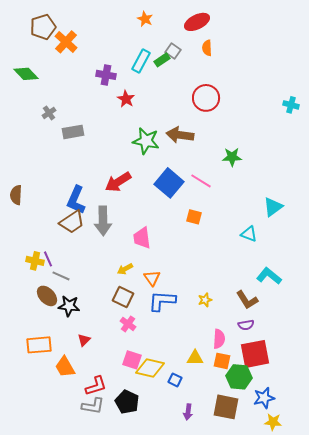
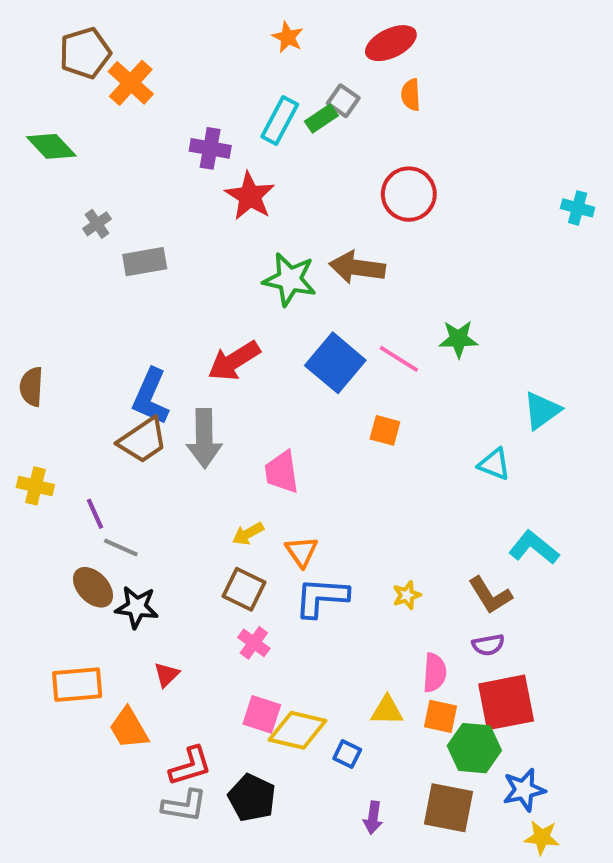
red star: (126, 99) -> (250, 196), size x1.4
green star: (232, 157) -> (458, 339), moved
yellow cross: (35, 261) -> (35, 486), moved

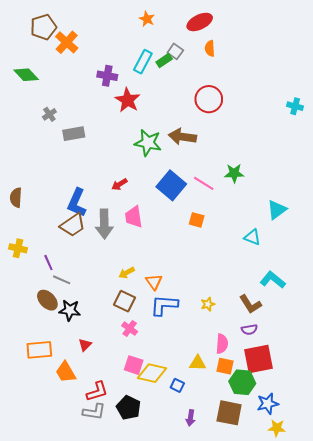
red arrow: (234, 361) -> (119, 184), size x0.6
pink trapezoid: (282, 472) -> (134, 217), moved

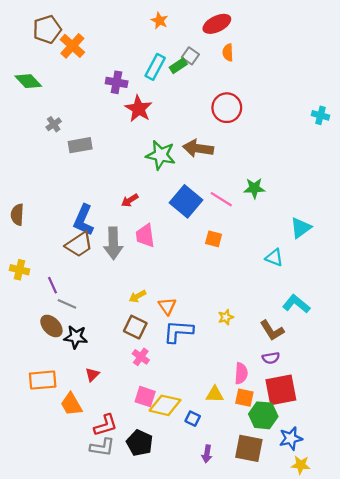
yellow star: (208, 304) -> (226, 317), moved

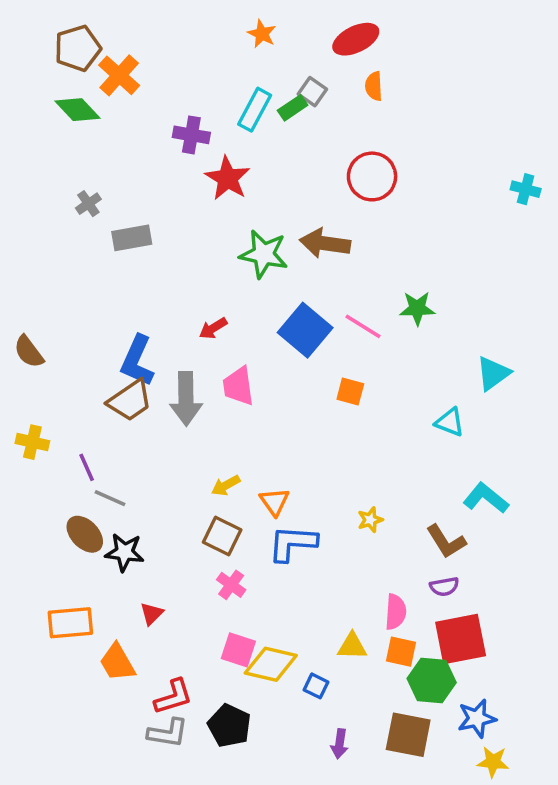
green diamond: (28, 81) -> (78, 110), moved
brown semicircle: (17, 215) -> (29, 352), turned -40

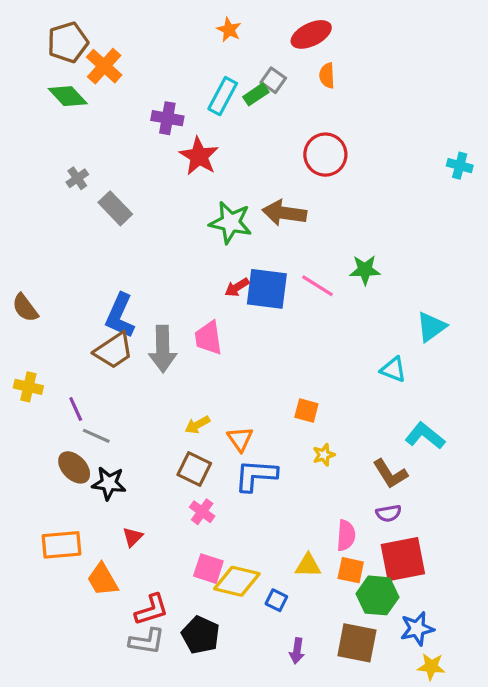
gray rectangle: (132, 238) -> (115, 208), turned 56
red arrow: (213, 328) -> (237, 287), moved
blue square: (305, 330) -> (267, 289), turned -33
orange square: (350, 391) -> (306, 411), moved

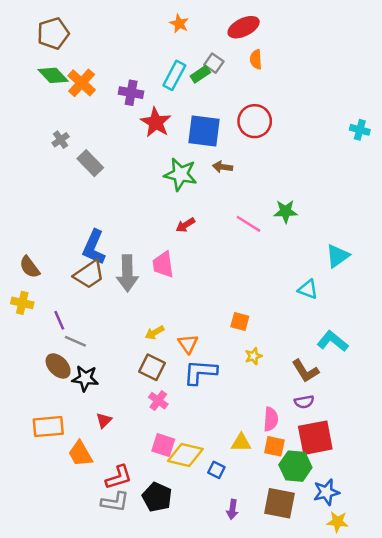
orange cross: (104, 66) -> (82, 83), moved
brown arrow: (284, 213) -> (223, 167), size x0.6
blue square: (267, 289) -> (204, 131), moved
brown semicircle: (25, 308) -> (30, 267), moved

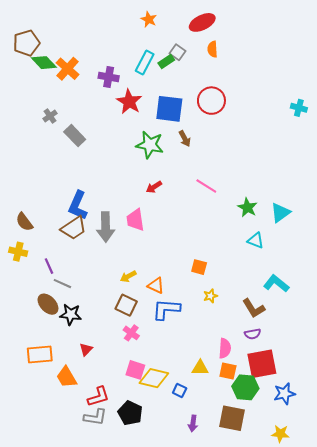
brown pentagon: (53, 33) -> (26, 43), moved
brown arrow: (223, 167) -> (185, 139), turned -126
green star: (286, 211) -> (247, 207), moved, turned 30
orange triangle: (188, 344) -> (156, 286), turned -30
blue star: (326, 492) -> (284, 394), moved

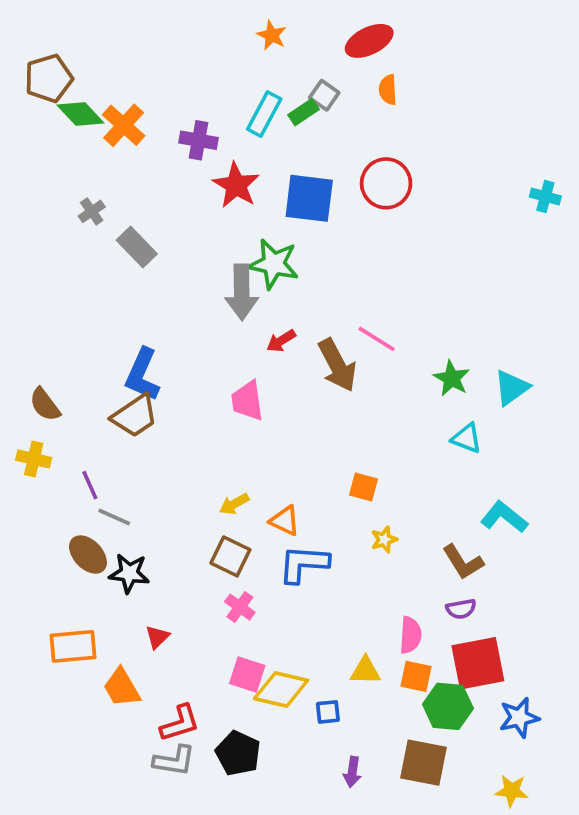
brown arrow: (185, 139) -> (337, 365), moved, size x1.8
gray arrow: (106, 227) -> (242, 292), moved
blue square: (180, 390) -> (328, 712), turned -32

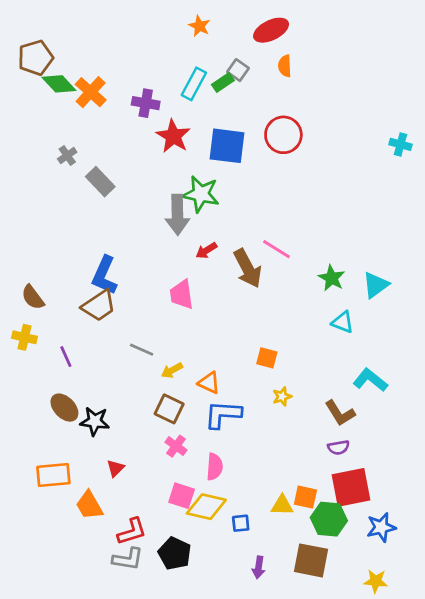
gray line: (114, 517) -> (142, 350), moved
pink semicircle: (410, 635) -> (215, 467), moved
yellow triangle: (365, 671) -> (282, 505), moved

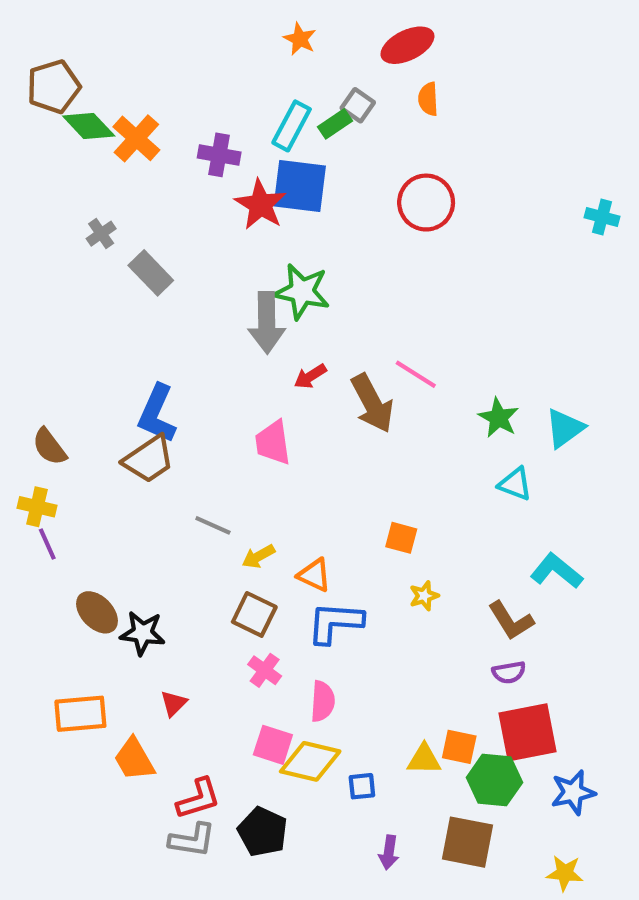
blue square: (227, 146) -> (300, 186), moved
purple line: (66, 357) -> (47, 544), moved

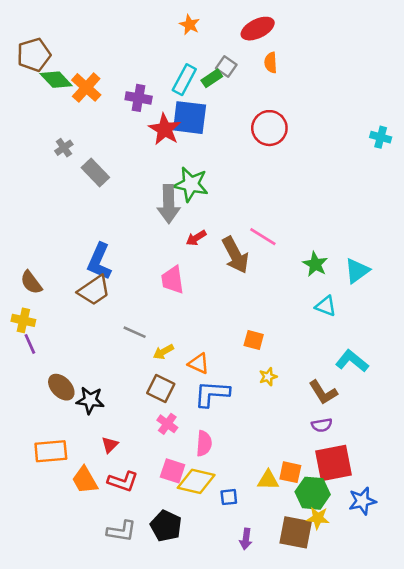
red L-shape: (198, 799) -> (123, 481), moved, turned 36
yellow star: (565, 873) -> (318, 518), moved

